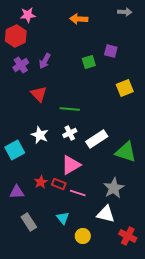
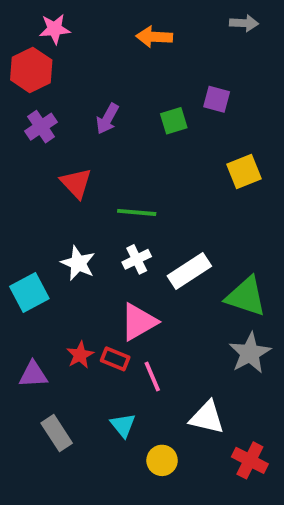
purple arrow: (45, 61) -> (107, 119), moved
gray star: (114, 188) -> (250, 353), moved
pink line: (78, 193) -> (152, 376), turned 49

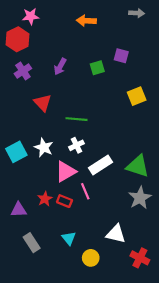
white rectangle: (189, 271) -> (101, 165), moved
cyan square: (29, 293) -> (16, 152), moved
pink triangle: (139, 322) -> (66, 172), moved
pink line: (152, 376) -> (85, 191), moved

